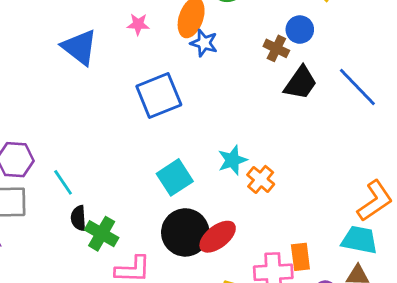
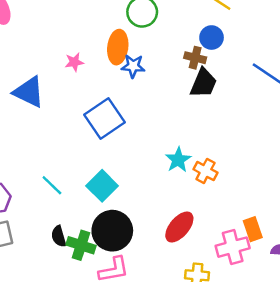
black trapezoid: (301, 83) -> (203, 83), moved
cyan square: (175, 177) -> (102, 186), moved
cyan line: (63, 182) -> (52, 185), moved
black circle: (185, 232) -> (112, 231), moved

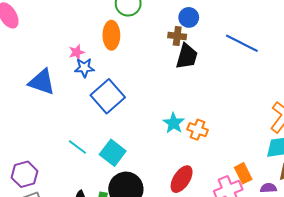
blue star: (133, 66) -> (84, 68), moved
cyan line: (52, 185) -> (77, 147), moved

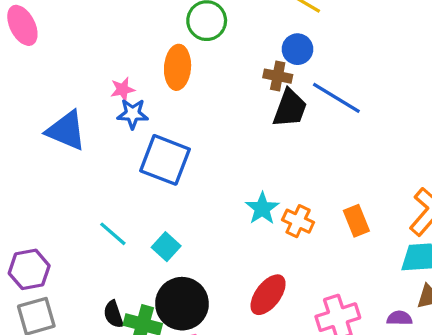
blue line: (242, 43) -> (336, 98), moved
blue square: (108, 96) -> (165, 160), turned -32
cyan square: (113, 153) -> (166, 247), size x0.7
orange rectangle: (243, 173) -> (356, 221), moved

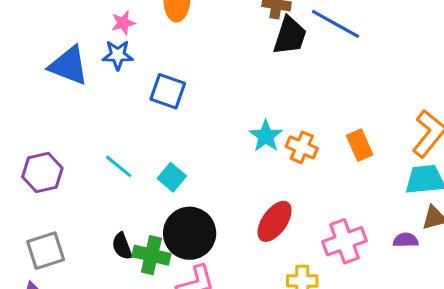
blue star: (133, 114) -> (118, 55), moved
blue square: (165, 160) -> (168, 91), size x0.7
purple hexagon: (29, 269) -> (42, 172), moved

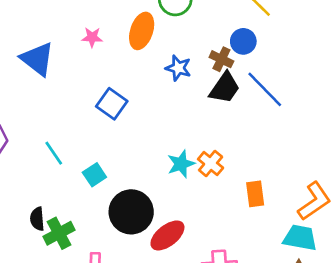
blue star: (118, 55) -> (178, 68), moved
orange cross: (302, 147) -> (211, 163), moved
black circle: (190, 233) -> (131, 212), moved
green cross: (151, 255) -> (59, 233), turned 32

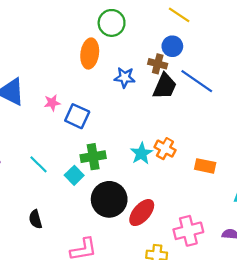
pink star: (92, 37) -> (52, 103), moved
orange rectangle: (255, 194) -> (205, 166), turned -60
green cross: (59, 233) -> (93, 157), moved, turned 30

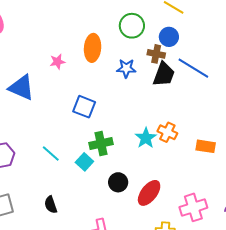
green circle: (112, 23) -> (132, 26), moved
pink star: (52, 103) -> (57, 62), moved
black circle: (109, 199) -> (118, 182), size x0.6

